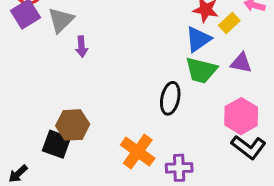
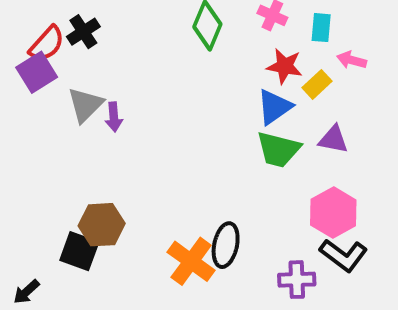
gray triangle: (61, 20) -> (85, 105), moved
black ellipse: (170, 98) -> (226, 245), moved
purple cross: (179, 168) -> (297, 280), moved

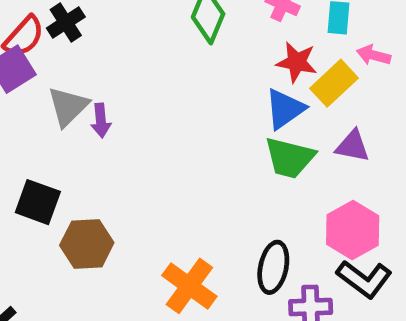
yellow rectangle: (317, 84) -> (334, 83), size x1.4
black ellipse: (226, 245) -> (273, 267), moved
black square: (79, 251) -> (38, 202), moved

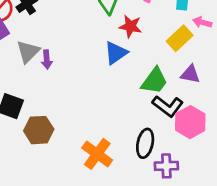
red star: (297, 62) -> (130, 26), moved
blue triangle: (285, 109) -> (116, 53), moved
green trapezoid: (290, 158) -> (154, 81), turned -68
black L-shape: (364, 279) -> (168, 106), moved

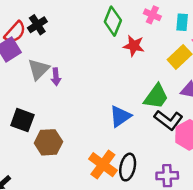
blue triangle: (116, 53) -> (120, 116), moved
black ellipse: (145, 143) -> (128, 167), moved

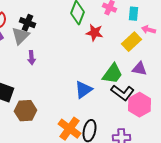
black cross: (37, 25) -> (28, 23), moved, turned -35
gray triangle: (39, 69) -> (20, 36), moved

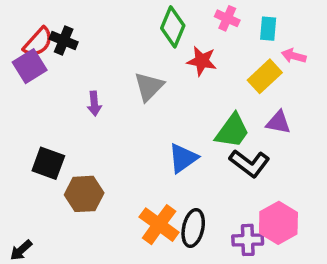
black cross: (28, 23) -> (64, 41), moved
gray triangle: (20, 36) -> (149, 87), moved
pink hexagon: (140, 105) -> (278, 223), moved

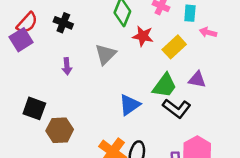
black cross: (64, 41) -> (63, 23), moved
yellow rectangle: (265, 76) -> (174, 47), moved

